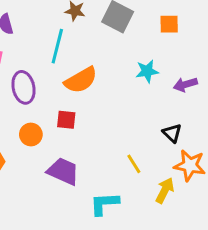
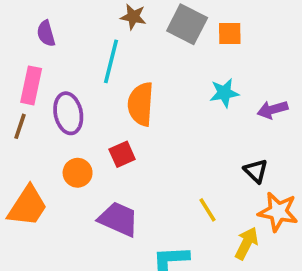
orange square: (169, 24) -> (230, 33), moved
orange semicircle: (81, 80) -> (141, 104), turned 124
red square: (66, 120) -> (122, 154), turned -30

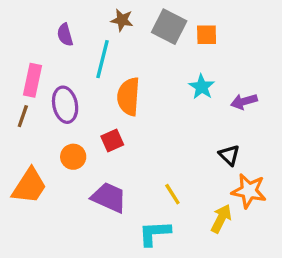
purple semicircle: (46, 33) -> (65, 35), moved
cyan star: (224, 93) -> (202, 87), turned -30
yellow line: (208, 210) -> (172, 194), moved

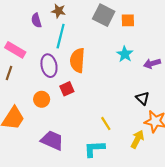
brown star: (122, 20) -> (58, 11), moved
pink rectangle: (33, 80) -> (15, 50), turned -72
purple ellipse: (65, 105) -> (49, 66), moved
purple trapezoid: (109, 197) -> (52, 140), moved

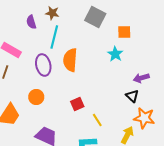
orange square: (128, 20) -> (124, 32), moved
purple arrow: (152, 64) -> (141, 78), moved
red square: (67, 89) -> (77, 104), moved

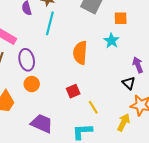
orange semicircle: (70, 60) -> (80, 53), moved
purple ellipse: (43, 65) -> (27, 60), moved
purple arrow: (141, 78) -> (138, 65), turned 84

